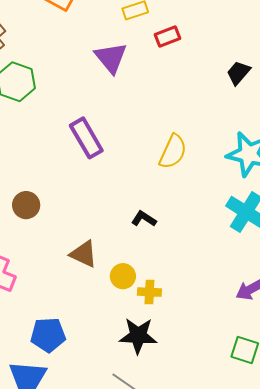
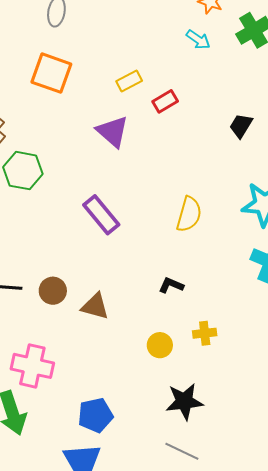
brown triangle: (84, 254) -> (95, 306), moved
yellow cross: (149, 292) -> (205, 333), moved

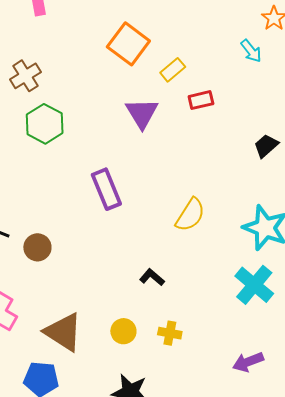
orange square: (51, 73) -> (128, 44), moved
yellow rectangle: (129, 81) -> (173, 70), turned -30
brown triangle: (95, 306) -> (63, 332), moved, size x1.4

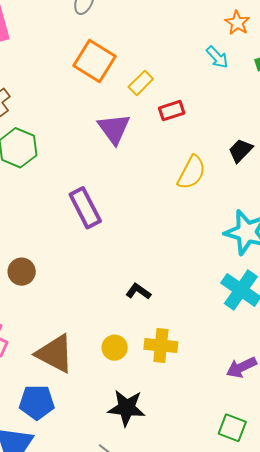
yellow semicircle: (190, 215) -> (192, 172), moved
yellow cross: (170, 333) -> (161, 345), size x1.4

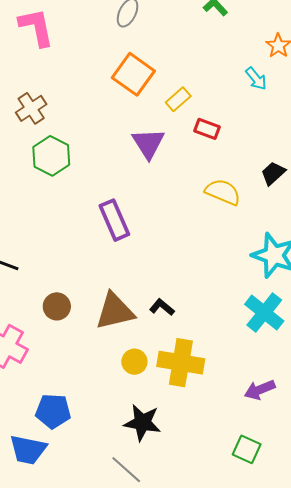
red rectangle: (172, 111) -> (207, 129), turned 35
yellow semicircle: (192, 172) -> (223, 192), turned -99
brown circle: (22, 272) -> (57, 306), moved
yellow cross: (161, 345) -> (181, 363), size x1.4
brown triangle: (55, 354) -> (115, 311), moved, turned -45

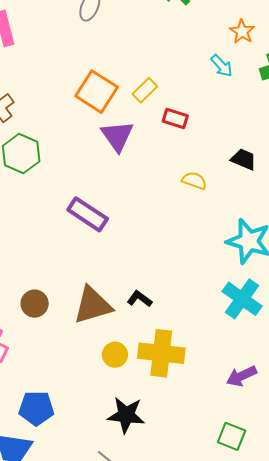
orange square: (133, 74) -> (97, 92), moved
black trapezoid: (273, 173) -> (244, 159), turned 68
yellow semicircle: (223, 192) -> (194, 181), size x0.7
purple rectangle: (114, 220) -> (88, 214), turned -30

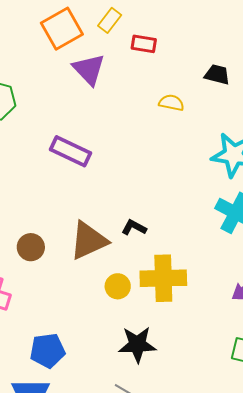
orange square: (97, 92) -> (62, 29), turned 36

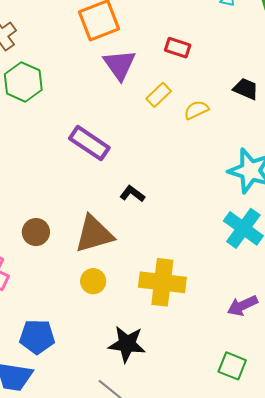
yellow rectangle: (110, 20) -> (159, 95), moved
yellow semicircle: (171, 103) -> (196, 110), turned -45
black L-shape: (134, 227) -> (132, 194), moved
yellow circle: (118, 286) -> (93, 281), moved

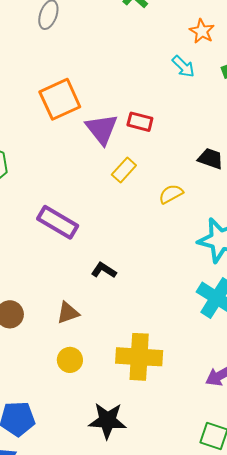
purple triangle: (120, 65) -> (102, 129), moved
yellow semicircle: (196, 110) -> (171, 194), moved
brown triangle: (94, 234) -> (68, 313), size x0.6

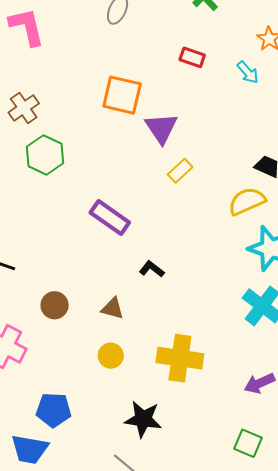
orange square: (60, 99) -> (122, 95), turned 33
red rectangle: (140, 122) -> (192, 57), moved
yellow semicircle: (171, 194) -> (247, 201), moved, size x1.5
brown triangle: (68, 313) -> (113, 308), turned 30

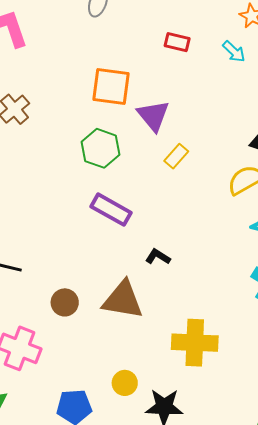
green hexagon: (45, 155) -> (100, 148), moved
brown triangle: (113, 308) -> (123, 300), size x1.8
yellow circle: (111, 356) -> (125, 383), moved

